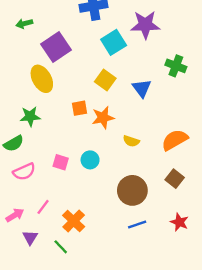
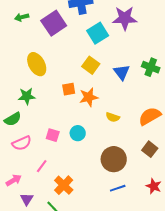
purple square: (56, 47) -> (54, 23), moved
green cross: (176, 66) -> (151, 67), moved
pink line: (43, 207) -> (42, 166), moved

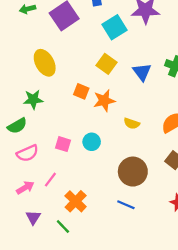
orange square: (69, 89) -> (81, 91), turned 32
pink arrow: (14, 180) -> (25, 188), moved
blue line: (118, 188) -> (126, 205), moved, turned 42

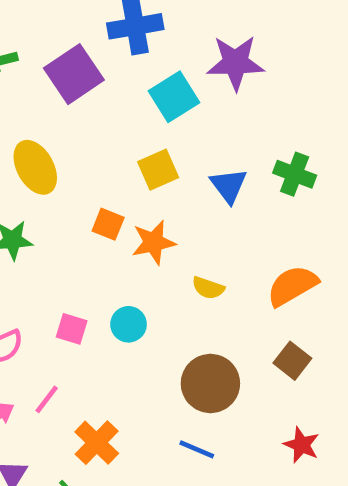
yellow square: (106, 64) -> (158, 170), turned 30

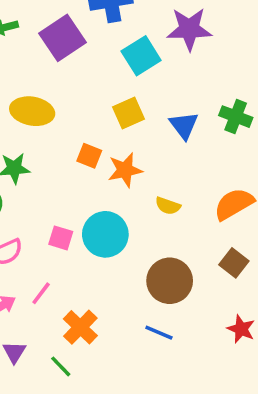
yellow ellipse: (35, 167) -> (32, 111), turned -51
cyan circle: (129, 324) -> (105, 234), size x1.6

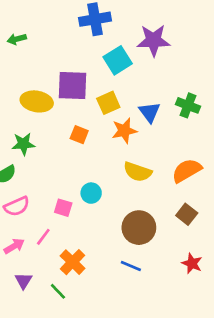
purple square: (63, 38) -> (73, 86), moved, turned 36
orange star: (125, 170) -> (124, 131), moved
yellow semicircle: (168, 206) -> (138, 172), size x1.5
cyan circle: (105, 234) -> (91, 193), size x0.6
pink square: (61, 238) -> (63, 208), moved

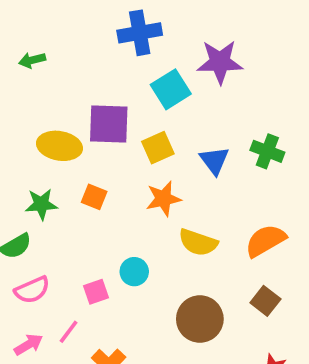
orange star: (124, 131) -> (163, 199), moved
orange square: (79, 135) -> (94, 197), moved
pink square: (63, 208) -> (96, 292), turned -36

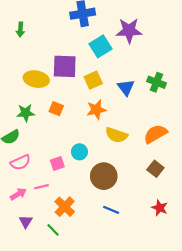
green arrow: (32, 60) -> (20, 29), turned -72
brown circle: (200, 319) -> (104, 176), moved
pink line: (69, 332) -> (41, 187), turned 40

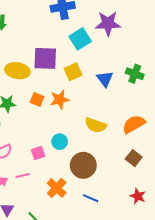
orange star: (96, 110) -> (60, 99), moved
orange cross: (65, 207) -> (57, 188), moved

